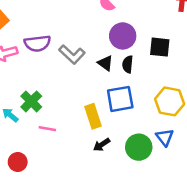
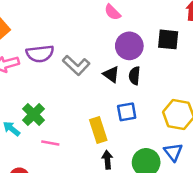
black square: (160, 47) -> (168, 39), moved
blue square: (120, 99) -> (127, 112), size x0.7
black arrow: (102, 145) -> (107, 160), turned 119

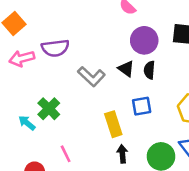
gray L-shape: (76, 65) -> (91, 76), moved
pink line: (50, 143) -> (66, 154), moved, turned 54

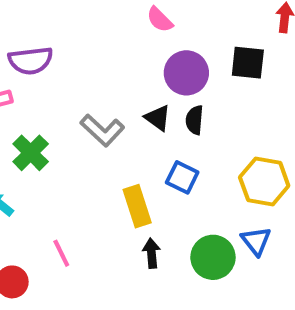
purple semicircle: (55, 48) -> (31, 61), moved
blue square: (142, 106) -> (182, 177), turned 36
green cross: (49, 109) -> (31, 153), moved

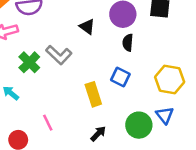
black triangle: (158, 118) -> (87, 27), moved
gray L-shape: (102, 130) -> (59, 55), moved
black arrow: (151, 253) -> (98, 134), moved, turned 49

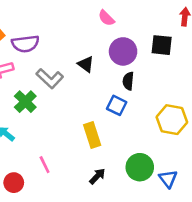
gray L-shape: (59, 55) -> (50, 78), moved
blue square: (120, 77) -> (117, 105), moved
blue triangle: (165, 115) -> (168, 179), moved

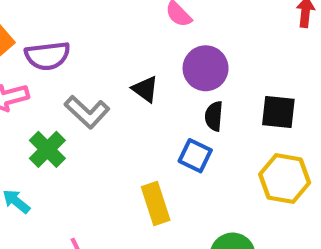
black square: (162, 45) -> (278, 112), moved

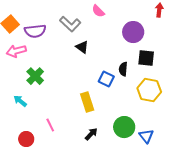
purple circle: (206, 68) -> (133, 32), moved
gray L-shape: (87, 112) -> (70, 24), moved
black semicircle: (214, 116) -> (123, 69), moved

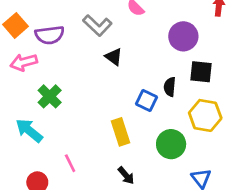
cyan arrow: (20, 101) -> (29, 130), size x1.5
green circle: (124, 127) -> (171, 144), moved
black arrow: (91, 134) -> (126, 176), turned 96

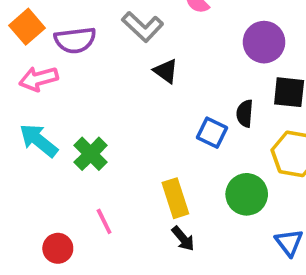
green cross: (50, 96) -> (91, 154), moved
cyan arrow: (29, 130) -> (39, 140), moved
yellow rectangle: (121, 132) -> (175, 198), moved

